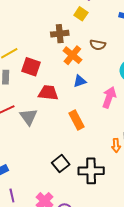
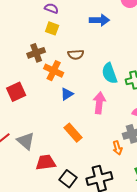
red square: (31, 67) -> (16, 92), turned -30
red trapezoid: (48, 93) -> (46, 162), moved

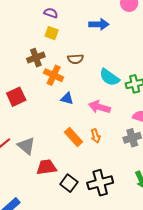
cyan semicircle: (109, 73) -> (109, 77), turned -35
blue triangle: (67, 94) -> (67, 99), turned 48
pink arrow: (99, 103) -> (100, 107), turned -80
orange arrow: (117, 148) -> (96, 136), moved

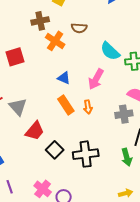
blue triangle: (67, 99) -> (64, 78), moved
pink arrow: (100, 107) -> (96, 79), turned -85
red trapezoid: (46, 167) -> (35, 131), turned 130

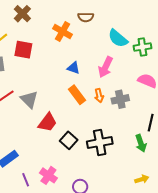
brown cross: (40, 21) -> (22, 14), moved, turned -30
red square: (15, 57) -> (23, 50), turned 30
gray cross: (124, 114) -> (120, 99), moved
pink cross: (43, 189) -> (48, 175), moved

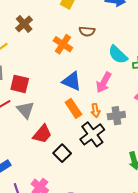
red square: (23, 50) -> (20, 84), moved
blue triangle: (73, 68) -> (72, 81), size x1.5
black cross: (100, 143) -> (92, 134), moved, turned -30

